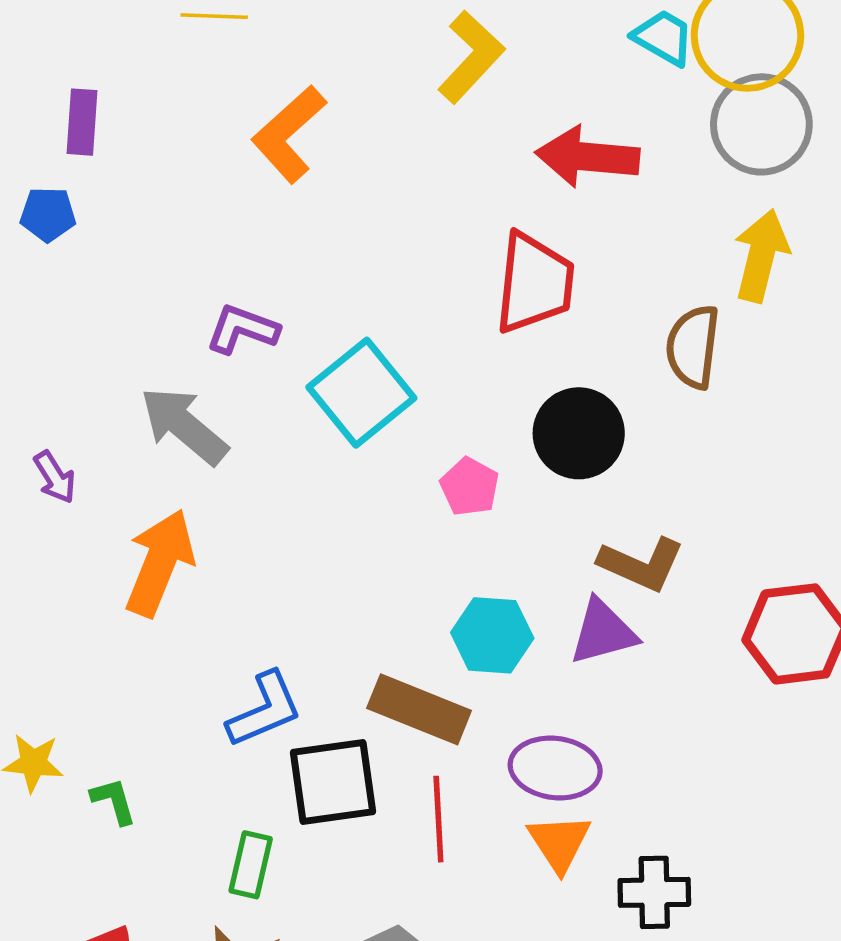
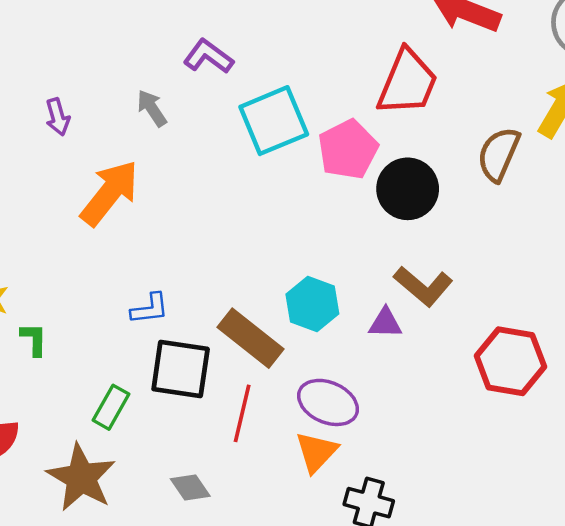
gray arrow: (184, 426) -> (152, 108), size x0.6
pink pentagon: (470, 487) -> (348, 149), moved, size x1.5
purple triangle: (603, 632) -> (385, 323), size x0.7
blue L-shape: (265, 710) -> (150, 309), size x0.7

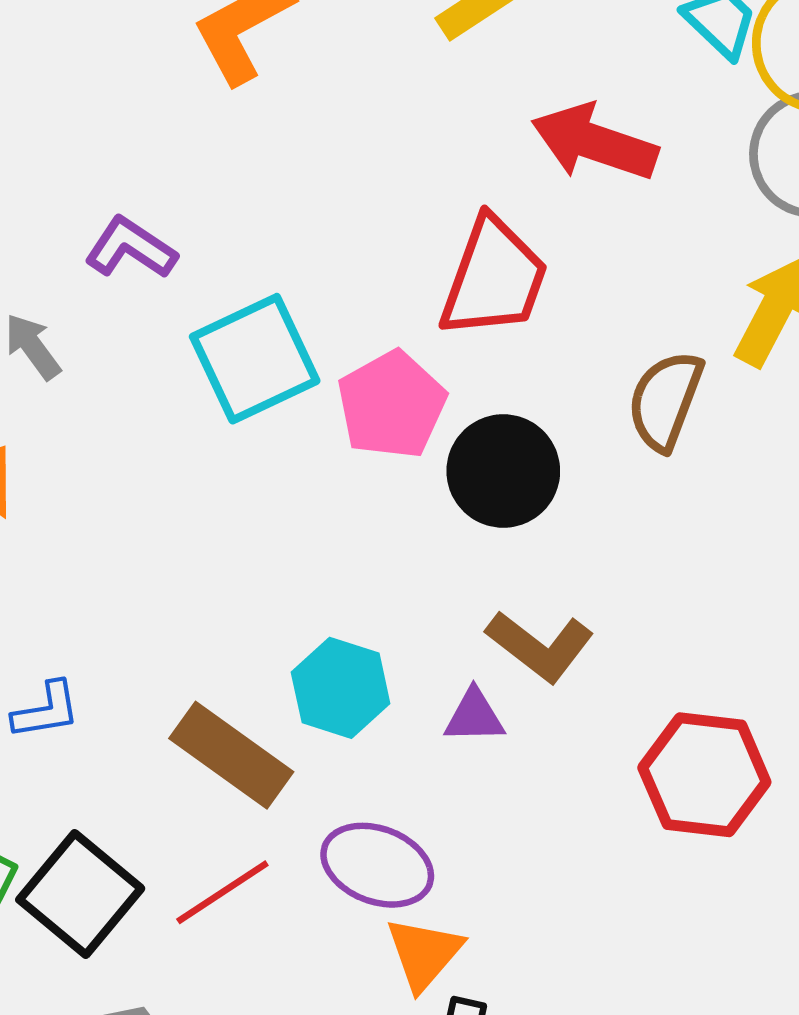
black square: (181, 369) -> (80, 894), moved, turned 34
red line: (242, 413) -> (222, 892), turned 46
orange triangle: (316, 452) -> (424, 953), moved

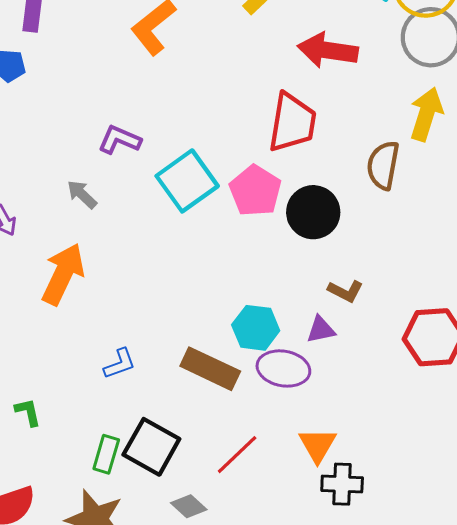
brown L-shape: (540, 646) -> (346, 291), size x0.7
purple ellipse: (377, 865) -> (283, 368), moved
red line: (222, 892) -> (237, 455), moved

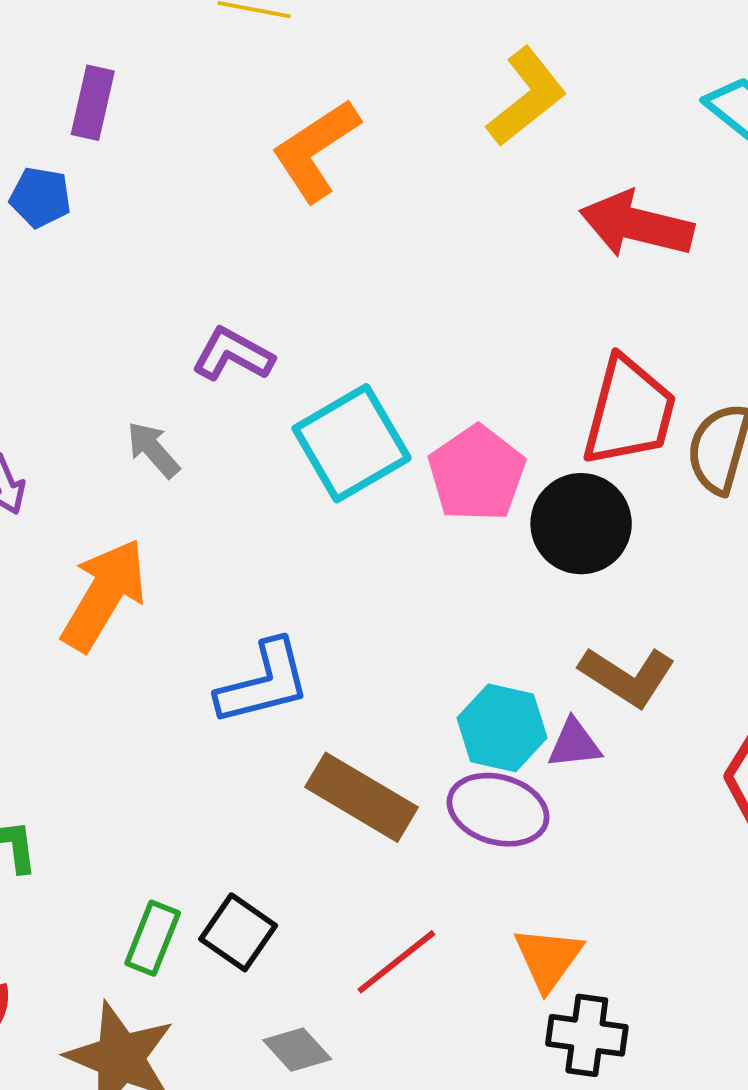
red trapezoid: (292, 123) -> (629, 412), moved
brown L-shape: (346, 291) -> (627, 676), size x1.4
cyan hexagon: (256, 328) -> (502, 728), moved
blue L-shape: (120, 364) -> (264, 683), moved, size x1.6
black square: (151, 447) -> (238, 932), size x0.7

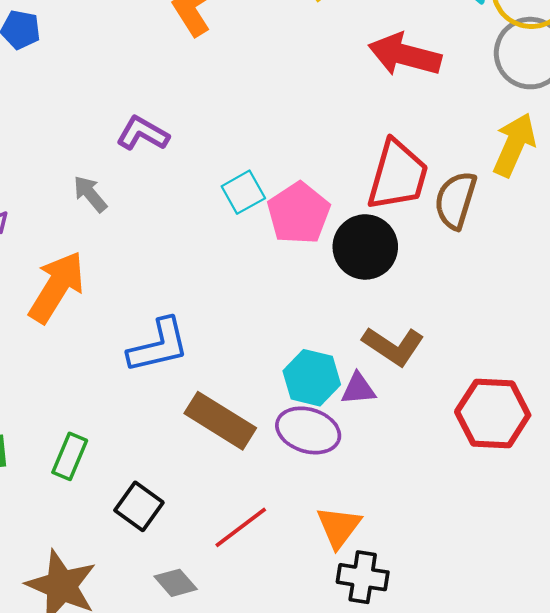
cyan square: (352, 443) -> (243, 192), moved, size x0.6
green rectangle: (153, 938) -> (70, 456), moved

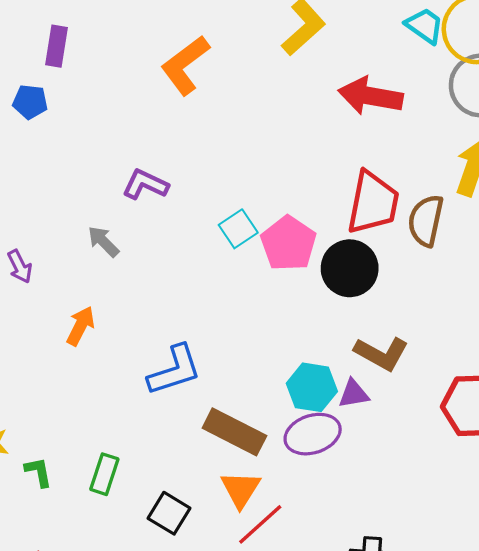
orange arrow: (57, 287) -> (81, 326), size x0.6
purple ellipse: (308, 430) -> (313, 434), turned -30
orange triangle: (339, 527) -> (240, 489), moved

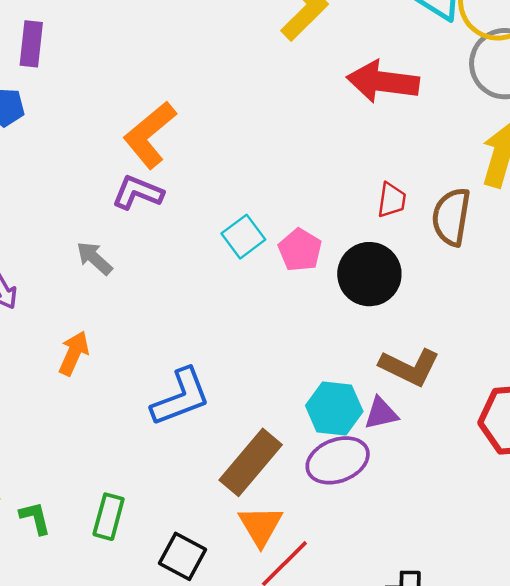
orange L-shape: (185, 65) -> (150, 135), moved
red trapezoid: (373, 203) -> (392, 200), size x0.5
pink pentagon: (288, 243) -> (300, 250), size x0.7
brown rectangle: (234, 432) -> (251, 462), turned -74

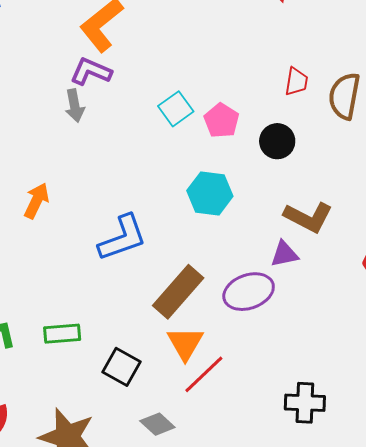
gray arrow: (94, 258) -> (75, 106), moved, turned -144
black circle: (369, 274) -> (277, 141), size x0.7
cyan hexagon: (334, 409) -> (210, 193), moved
green rectangle: (109, 517) -> (62, 334), turned 69

